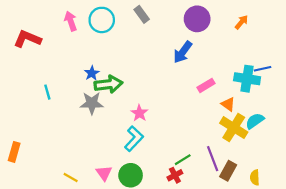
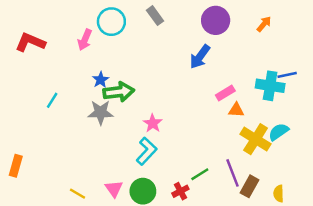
pink arrow: (71, 21) -> (85, 40), moved, turned -138
cyan line: (47, 92) -> (52, 100), turned 48
orange triangle: (228, 104) -> (236, 110), moved, turned -32
red cross: (175, 175) -> (180, 191), moved

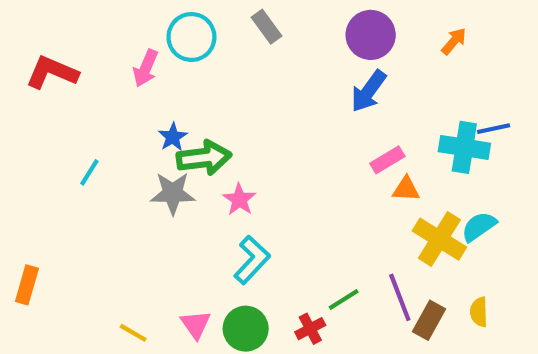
blue arrow: (200, 57) -> (369, 91), moved
pink star: (153, 123) -> (239, 199), moved
yellow semicircle: (279, 194) -> (479, 312), moved

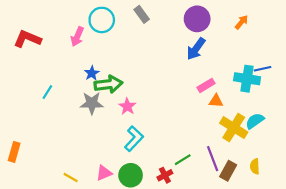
pink triangle: (196, 324) -> (104, 173), turned 42

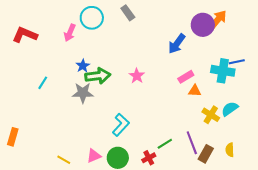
purple circle: (197, 19) -> (203, 25), moved
orange arrow: (241, 22) -> (218, 20), size x1.5
pink star: (127, 106) -> (137, 76), moved
yellow cross: (234, 128) -> (211, 115), size x0.7

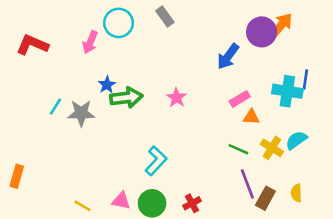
blue line: (237, 62) -> (305, 80), turned -70
gray star: (83, 93) -> (81, 113), moved
green line: (165, 144) -> (238, 149), moved, turned 56
pink triangle: (94, 156) -> (121, 201), turned 35

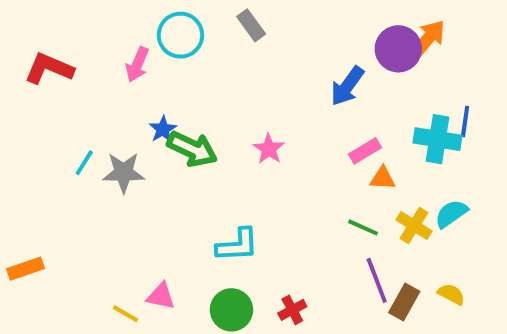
green arrow: (126, 98) -> (192, 149), turned 32
cyan L-shape: (156, 161) -> (237, 245), turned 44
orange rectangle: (17, 176) -> (25, 269), turned 55
yellow semicircle: (296, 193) -> (451, 294), turned 120
pink triangle: (121, 201) -> (161, 296), moved

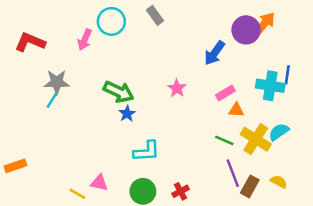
blue star: (163, 129) -> (127, 114), moved
pink star: (269, 149) -> (177, 88), moved
gray star: (124, 172) -> (57, 82), moved
yellow cross: (414, 225) -> (256, 139), size x1.4

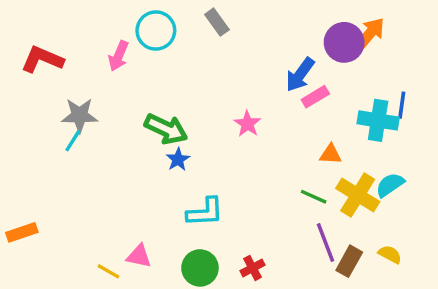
pink rectangle: (225, 93) -> (315, 97), moved

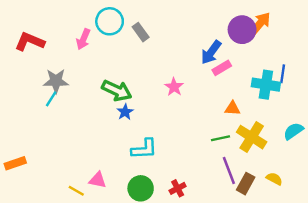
gray rectangle: (217, 22) -> (141, 32), moved
cyan semicircle: (390, 185) -> (293, 131), moved
green line: (314, 197) -> (221, 138), turned -36

